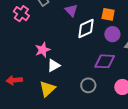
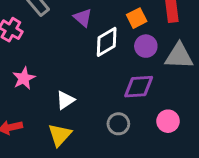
orange square: (108, 14) -> (137, 18), turned -32
pink star: (43, 50) -> (24, 78), moved

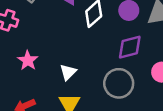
gray circle: (118, 124) -> (119, 83), size x1.5

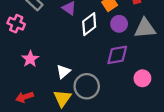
gray circle: (119, 83) -> (87, 86), moved

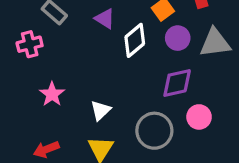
pink cross: (16, 24) -> (30, 44), turned -35
pink circle: (142, 78) -> (199, 117), moved
gray circle: (87, 86) -> (154, 131), moved

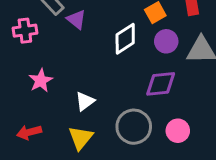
purple triangle: (105, 19) -> (76, 19), moved
pink circle: (199, 117) -> (178, 131), moved

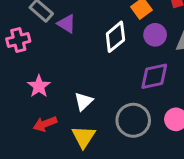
red arrow: (29, 132) -> (45, 124), moved

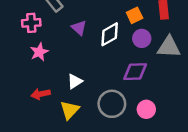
purple triangle: (67, 24) -> (79, 28), moved
pink star: (39, 86) -> (39, 52), moved

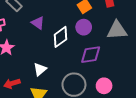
white diamond: (110, 34) -> (61, 37), moved
purple circle: (142, 38) -> (84, 27), moved

